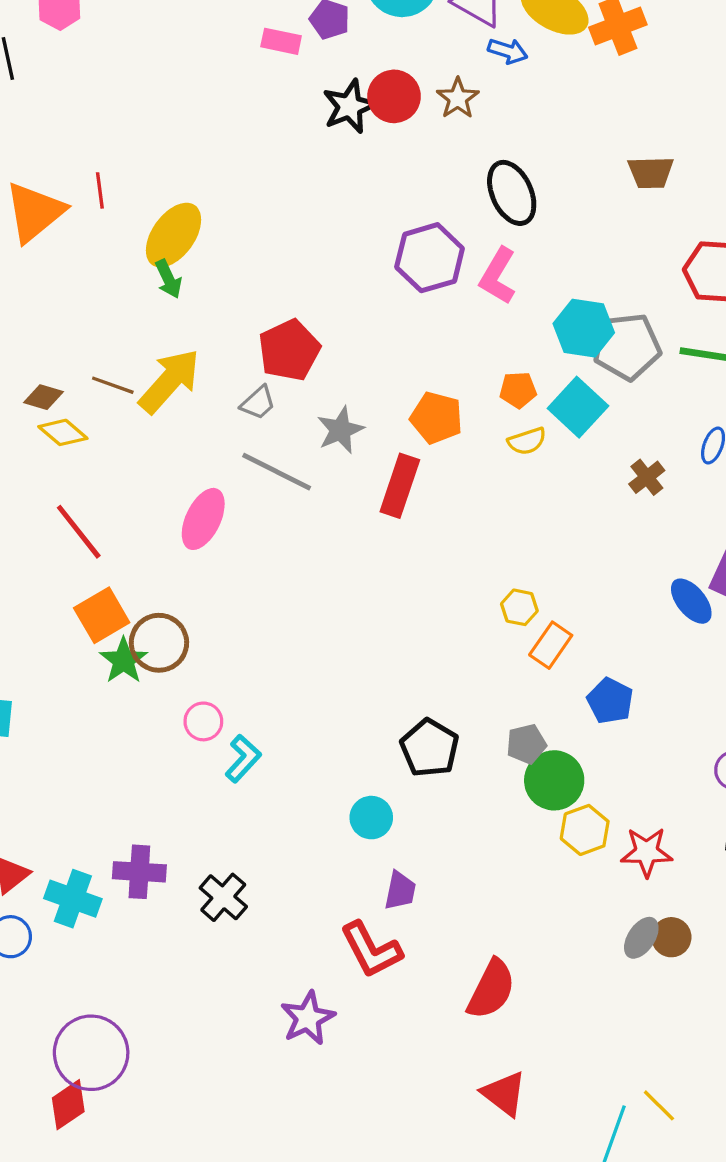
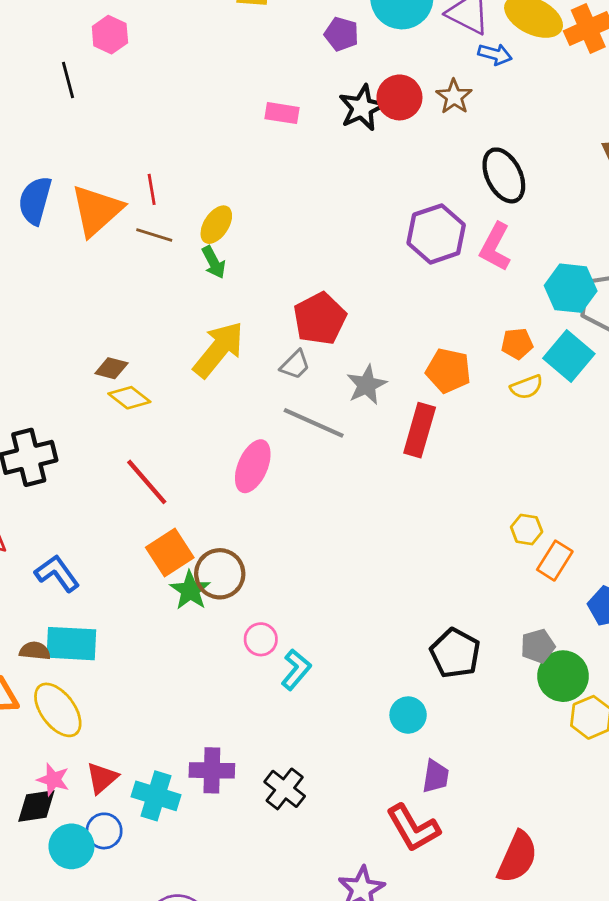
pink rectangle: (281, 41) -> (282, 113), moved
yellow ellipse: (174, 235) -> (216, 225), size x0.7
brown line: (113, 385) -> (154, 235), moved

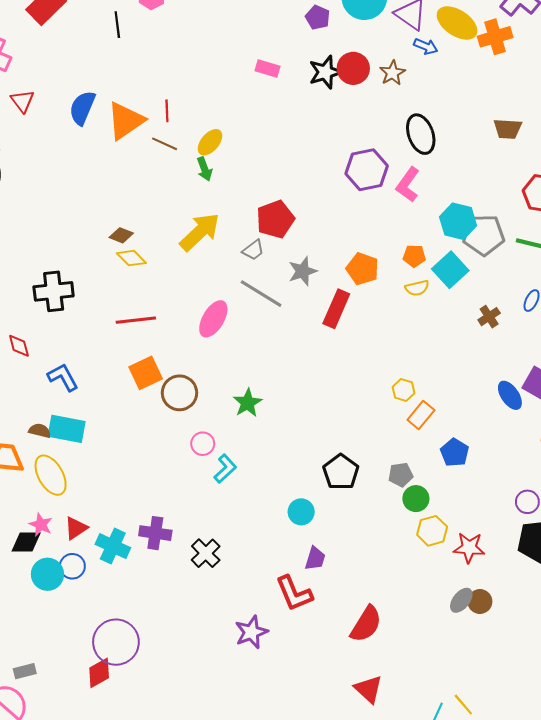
red line: (147, 482) -> (136, 320), turned -63
green star: (190, 590) -> (248, 403), moved
green circle: (563, 676) -> (416, 499), size x0.7

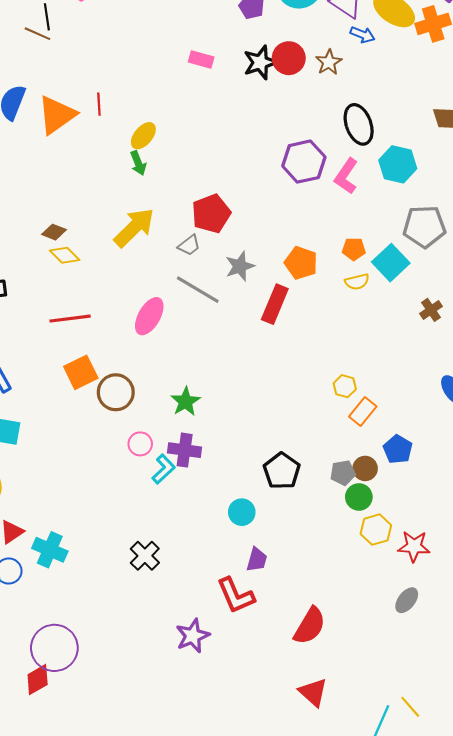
brown line: (165, 144) -> (37, 34), moved
cyan hexagon: (458, 221) -> (398, 164), moved
purple cross: (155, 533) -> (185, 450), moved
brown circle: (480, 602) -> (365, 468), moved

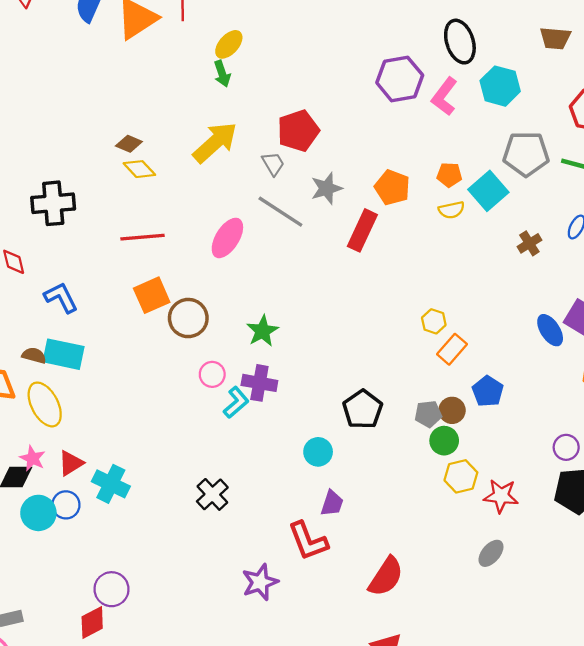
gray trapezoid: (189, 245) -> (273, 164), turned -85
purple circle: (54, 648) -> (111, 589), size x0.7

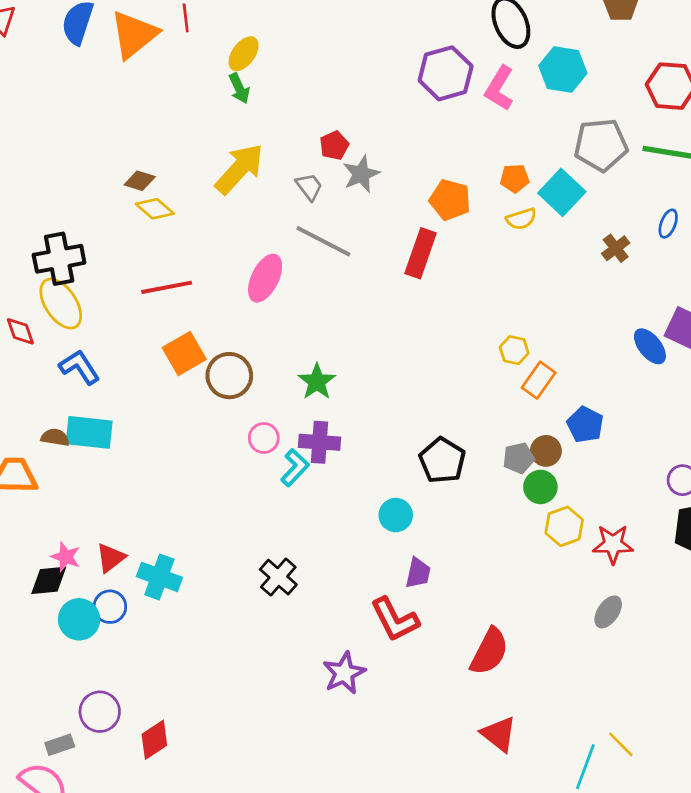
red pentagon: (298, 131) -> (334, 145), size x0.6
gray star: (327, 188) -> (361, 174), moved
yellow ellipse: (45, 404) -> (61, 304), moved
purple circle: (111, 589) -> (100, 712), moved

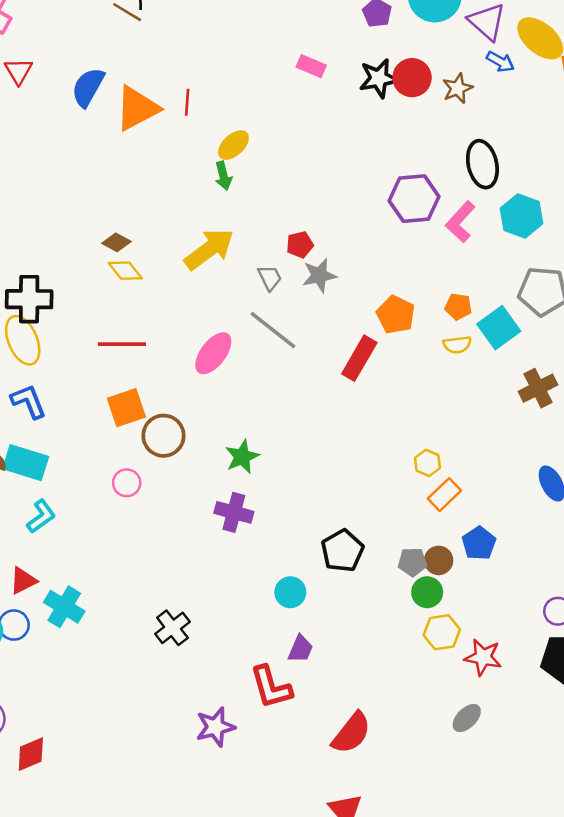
brown cross: (616, 248) -> (538, 388), size x1.4
pink circle: (264, 438) -> (127, 483), moved
cyan L-shape: (295, 468) -> (41, 516), moved

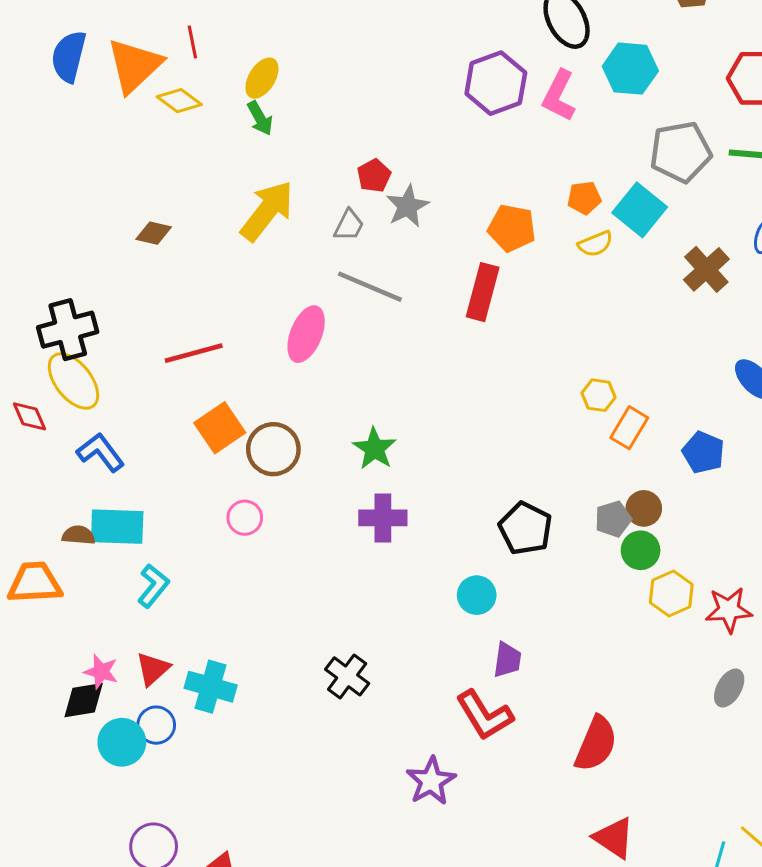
yellow diamond: (125, 271) -> (179, 101), moved
gray trapezoid: (270, 278) -> (349, 225), turned 68
blue pentagon: (479, 543) -> (703, 452), moved

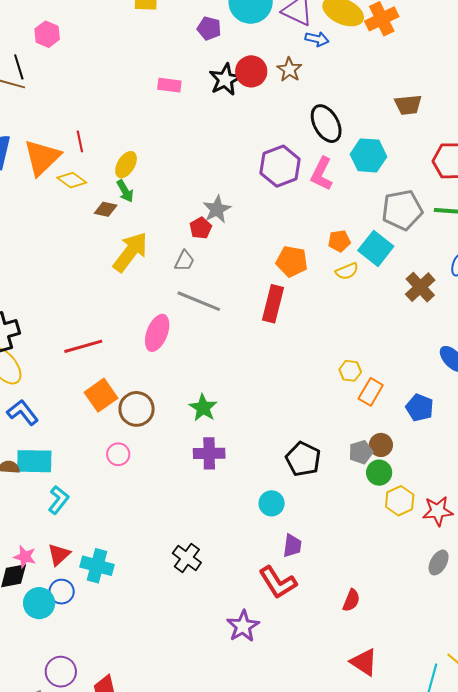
gray star: (407, 206) -> (217, 209), moved
brown diamond: (154, 233) -> (106, 209), moved
red semicircle: (596, 744) -> (351, 600), size x0.6

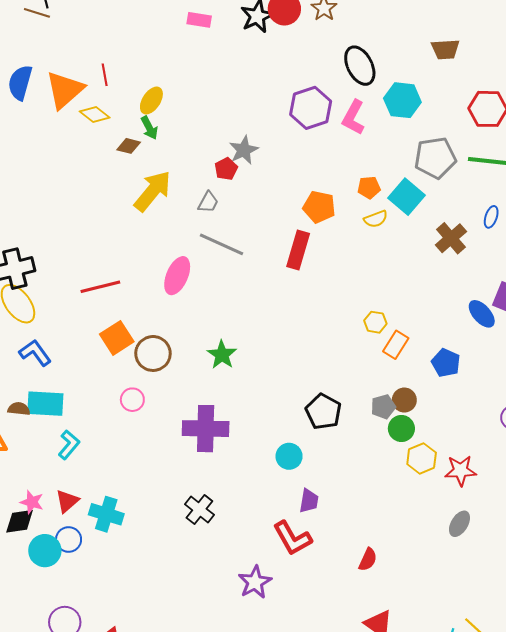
purple cross: (209, 453) -> (206, 429), moved, size x1.4

